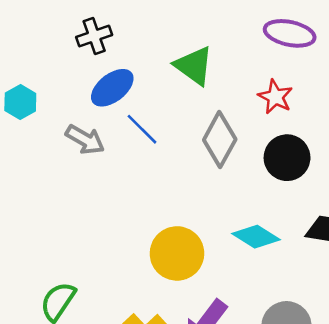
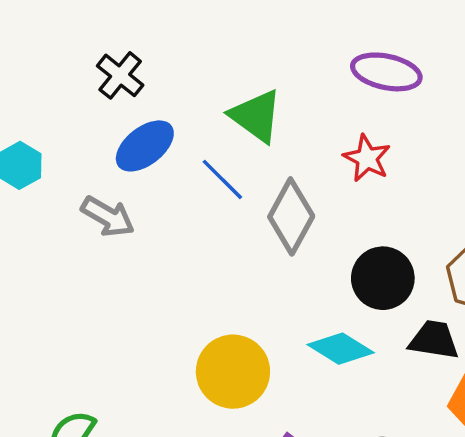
black cross: (94, 36) -> (120, 75), turned -32
blue line: (142, 129) -> (222, 179), moved
black circle: (287, 158) -> (383, 278), moved

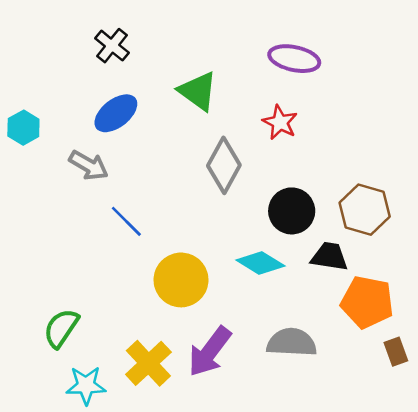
black cross: (120, 75) -> (112, 46), moved
blue line: (222, 179) -> (126, 221), moved

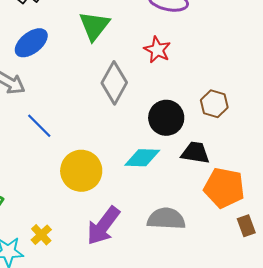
green triangle: (198, 91) -> (94, 26), turned 32
brown hexagon: (365, 210) -> (214, 104), moved, size x0.7
cyan diamond: (260, 263) -> (142, 158), turned -30
yellow cross: (148, 363) -> (41, 235), moved, size x0.6

